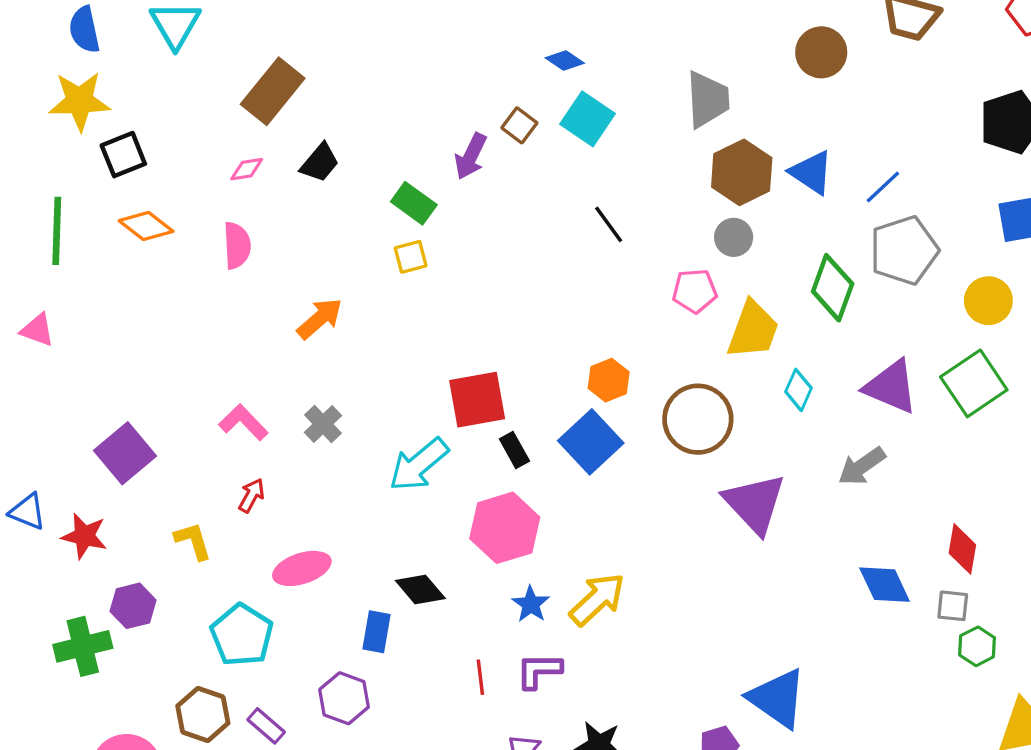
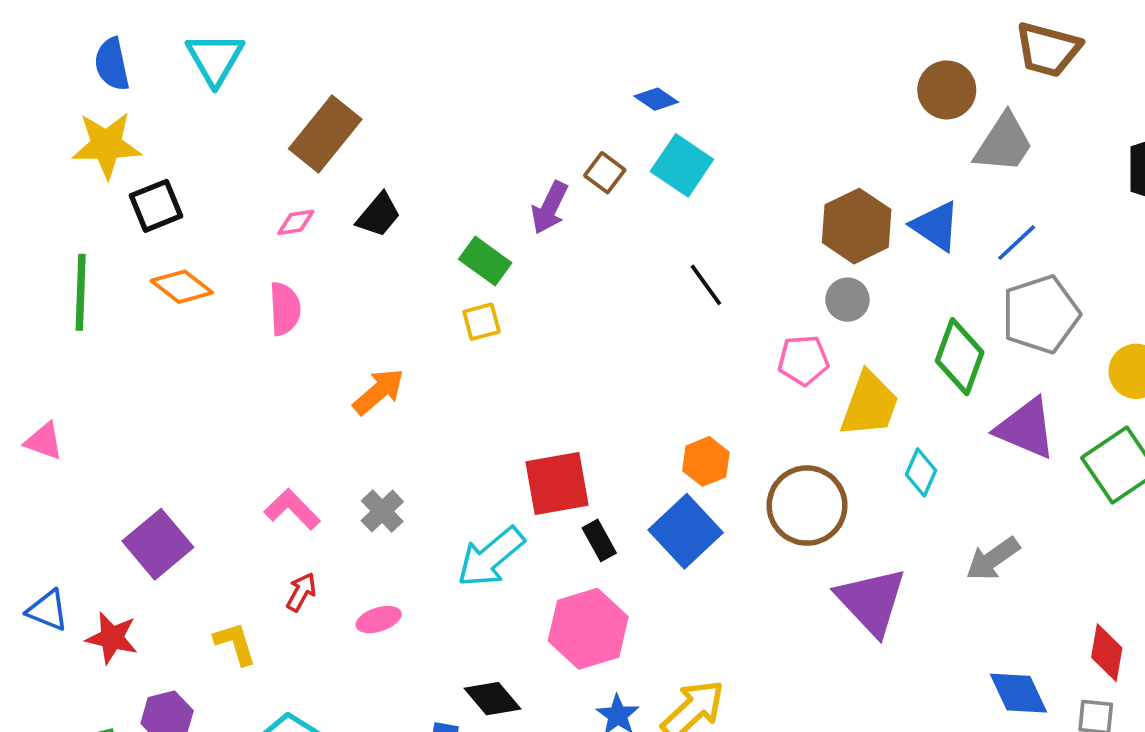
gray trapezoid: (708, 99) -> (1004, 143), moved, turned 36
pink triangle: (37, 330) -> (44, 441), moved
purple triangle: (891, 387) -> (1026, 428), moved
pink ellipse: (302, 568) -> (379, 620), moved, size x0.7

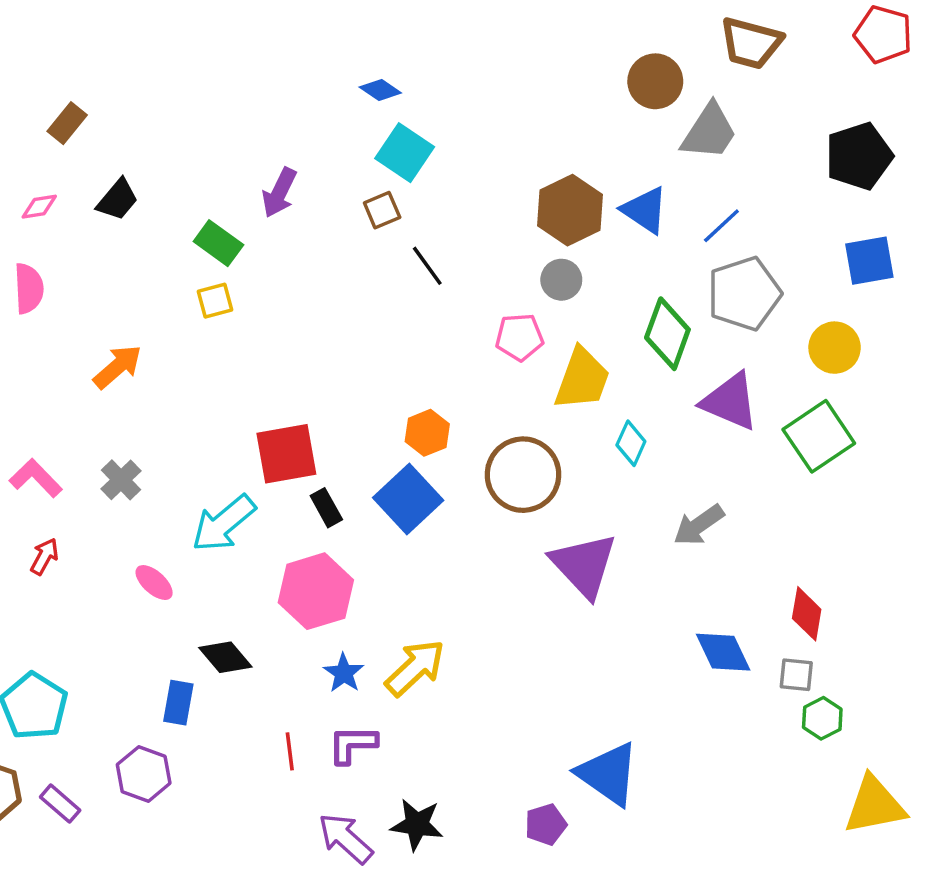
brown rectangle: (325, 134) -> (67, 123), size x0.6
brown square: (605, 173) -> (382, 210), moved, turned 30
pink ellipse: (379, 620) -> (154, 583), moved, turned 60

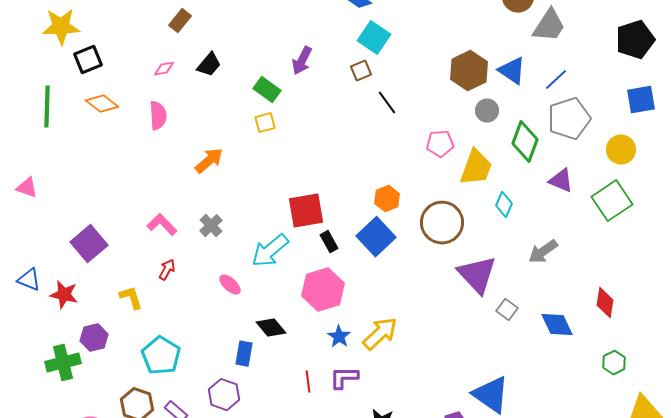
gray circle: (561, 280) -> (487, 111), moved
purple triangle: (730, 402) -> (561, 181), size x0.7
gray square: (796, 675) -> (507, 310), moved, turned 30

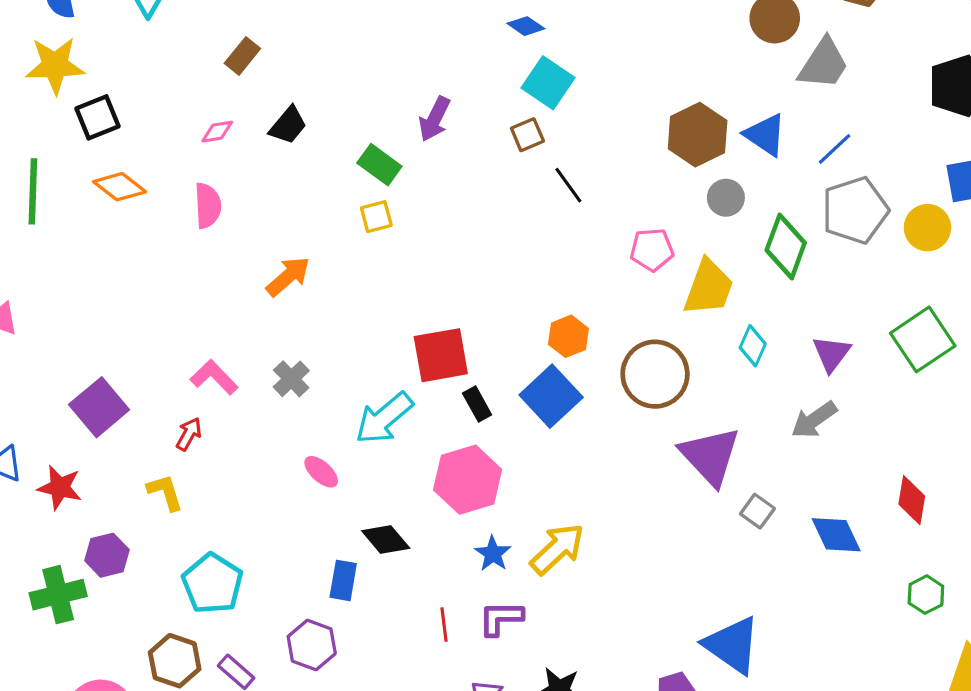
yellow circle: (621, 150) -> (927, 228), moved
purple triangle: (561, 181) -> (831, 354), moved, turned 44
red arrow: (167, 270) -> (189, 434), moved

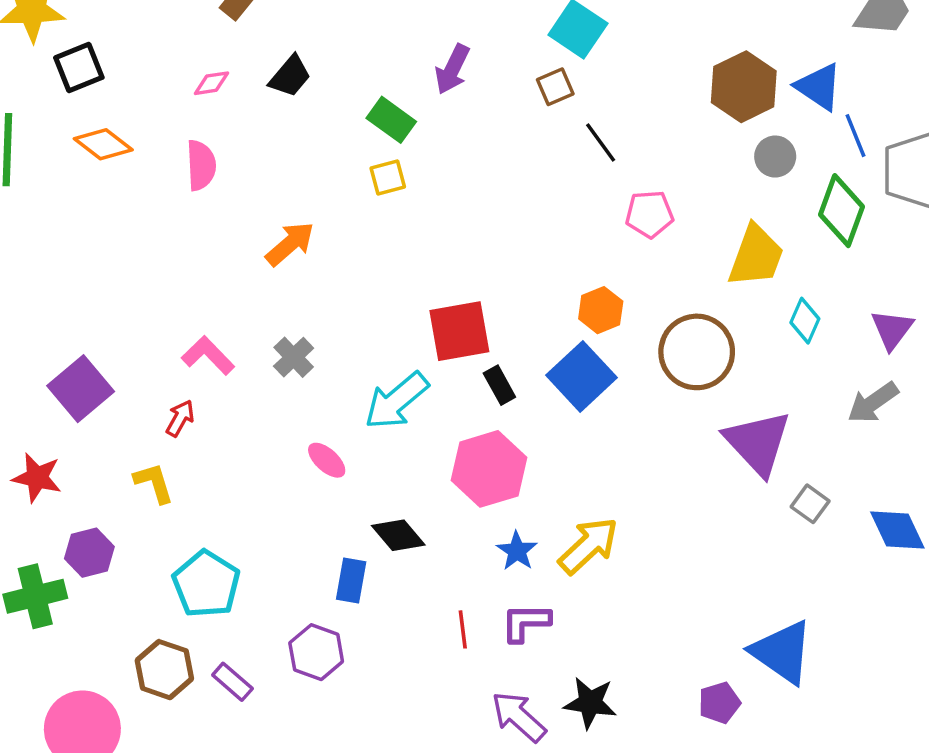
blue line: (835, 149) -> (855, 136), moved, turned -69
pink pentagon: (652, 250) -> (650, 214), moved

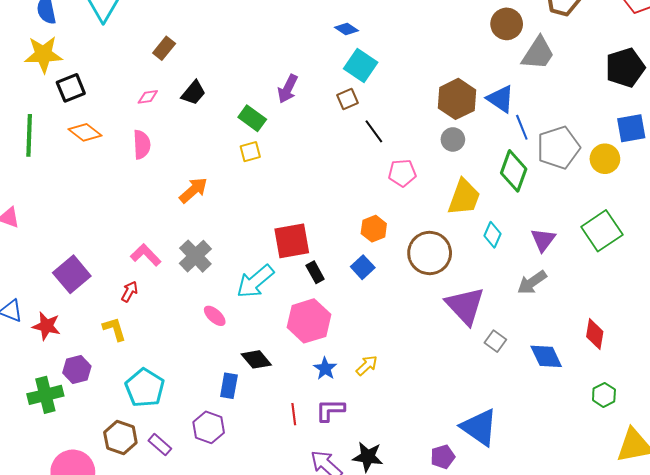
gray circle: (775, 157) -> (453, 139), moved
gray cross: (294, 357) -> (195, 256), size x1.4
blue square: (581, 376) -> (363, 267), size x0.6
yellow arrow: (588, 546) -> (367, 366), size x0.6

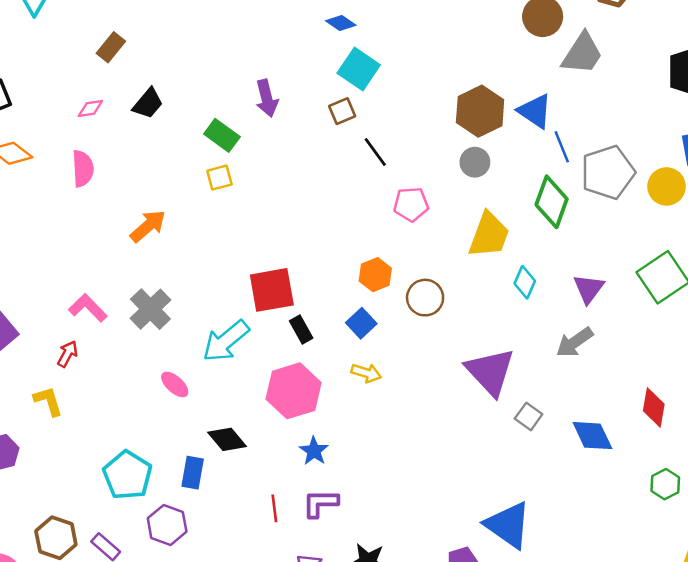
purple arrow: (288, 89) -> (267, 98), turned -40
brown circle: (430, 253) -> (425, 298), moved, size x0.7
yellow arrow: (367, 366) -> (366, 373), moved, turned 60
cyan pentagon: (145, 388) -> (127, 475), moved

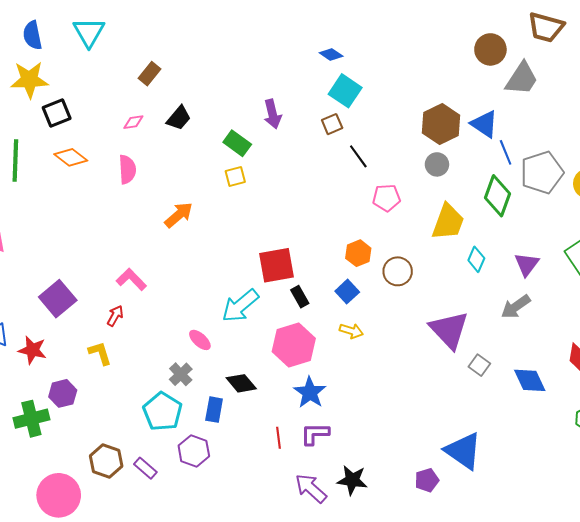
gray cross: (150, 309) -> (181, 374), moved, size x0.7
blue star: (314, 451) -> (310, 392), size x1.4

